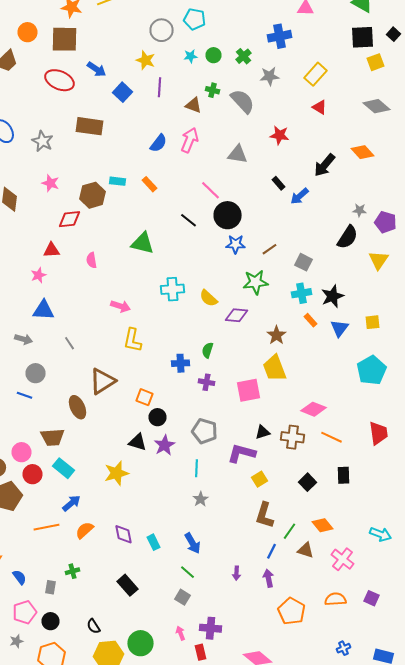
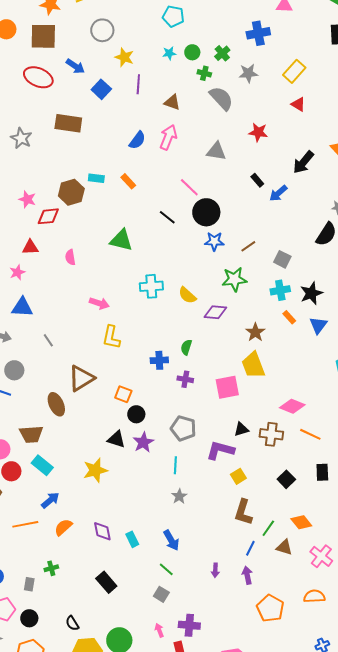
gray circle: (162, 30) -> (102, 30), moved
green cross: (212, 90) -> (204, 73), moved
pink star: (50, 183) -> (27, 199), moved

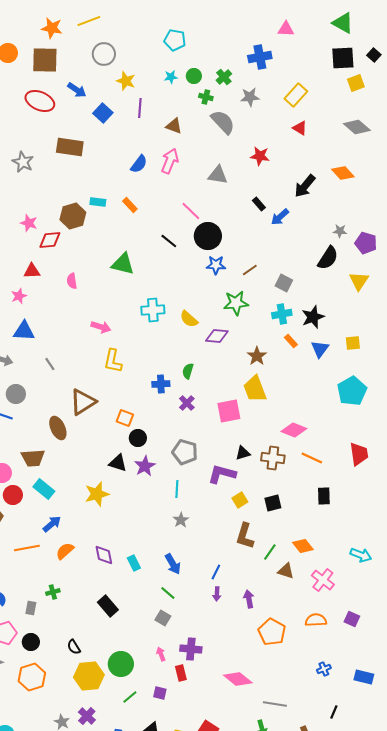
purple cross: (185, 379) -> (187, 403), turned 35
black square: (286, 479) -> (273, 503), moved, turned 30
blue line: (250, 548) -> (216, 572), moved

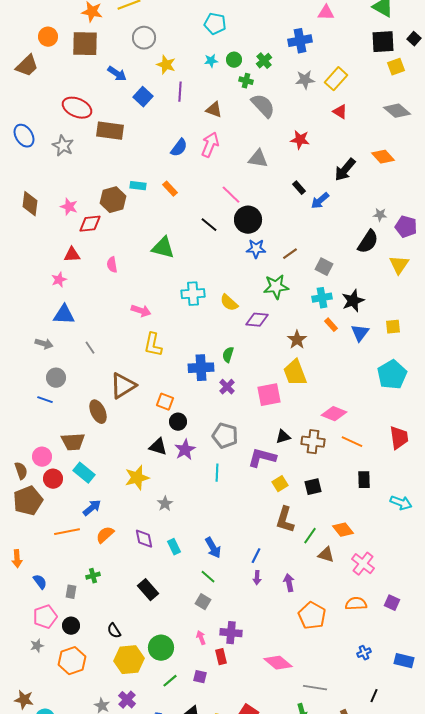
gray star: (250, 97) -> (305, 80), moved
red ellipse: (40, 101) -> (77, 108), moved
blue cross: (161, 384) -> (201, 368), size x1.4
gray star: (181, 520) -> (165, 504), moved
cyan arrow: (361, 555) -> (401, 503), moved

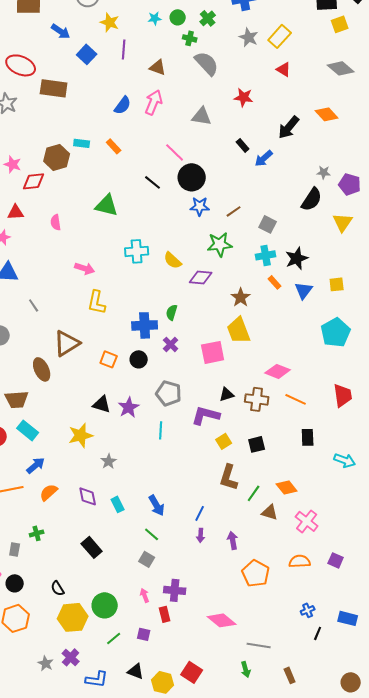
gray star: (305, 80) -> (249, 37), turned 30
black circle: (178, 422) -> (139, 359), moved
black line: (374, 696) -> (318, 633), moved

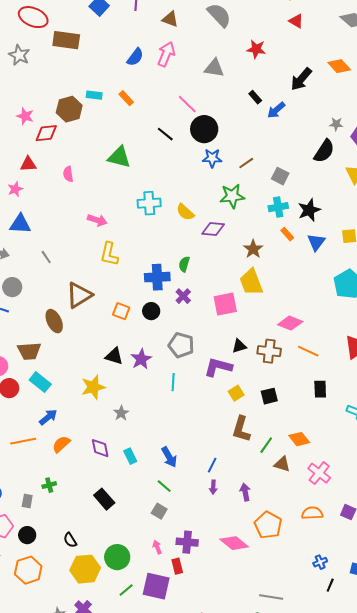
pink diamond: (222, 620) -> (234, 543), moved
purple square: (144, 634) -> (156, 586), size x2.0

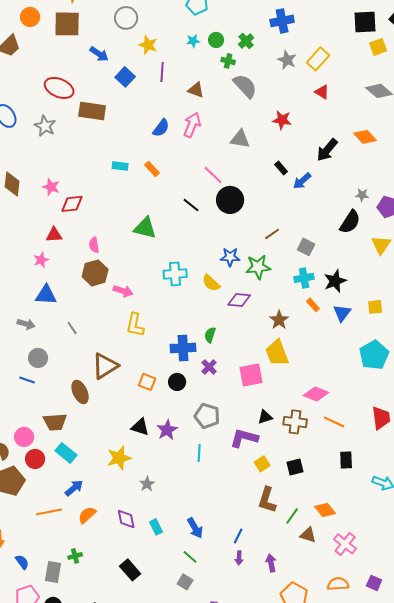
brown hexagon: (69, 109) -> (95, 273), moved
blue star: (212, 158) -> (230, 257), moved
gray rectangle: (27, 501) -> (53, 572), size x1.5

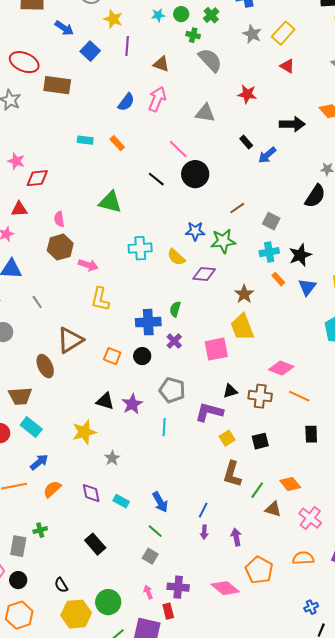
black arrow: (327, 150) -> (292, 124), turned -130
cyan rectangle: (156, 527) -> (121, 501), turned -35

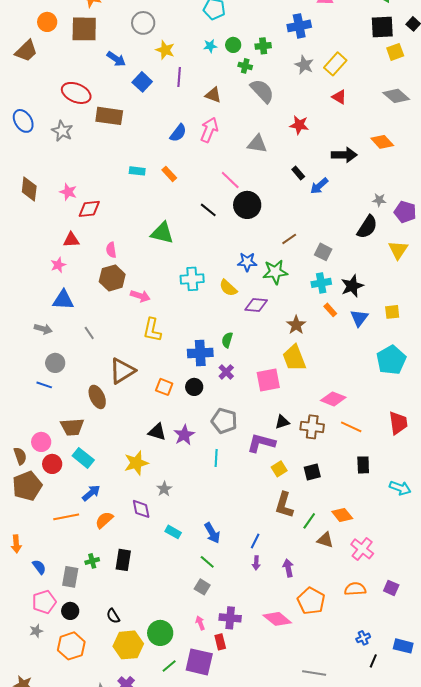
green cross: (211, 15) -> (263, 46), turned 35
purple diamond: (91, 493) -> (141, 509), moved
black rectangle: (95, 544) -> (123, 560), moved, turned 50

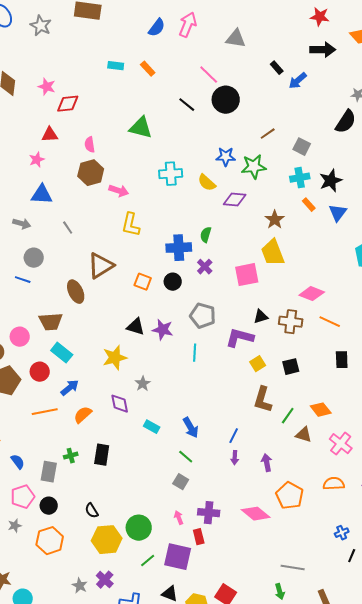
red star: (299, 125) -> (320, 17), moved
purple star: (184, 435) -> (163, 330), turned -30
red circle: (52, 464) -> (40, 372), moved

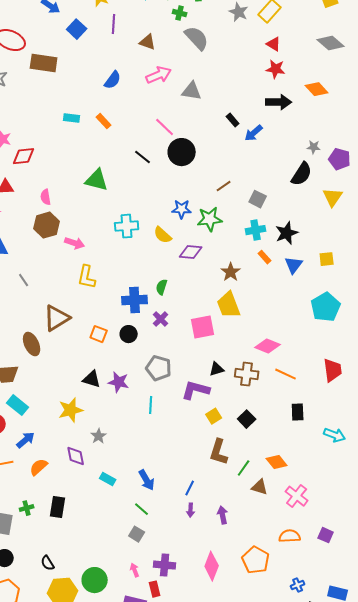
pink arrow: (188, 25) -> (159, 75), moved, turned 45
black square: (291, 367) -> (247, 419), turned -30
orange pentagon: (290, 496) -> (256, 560), moved
pink diamond: (256, 514) -> (212, 566), turned 72

